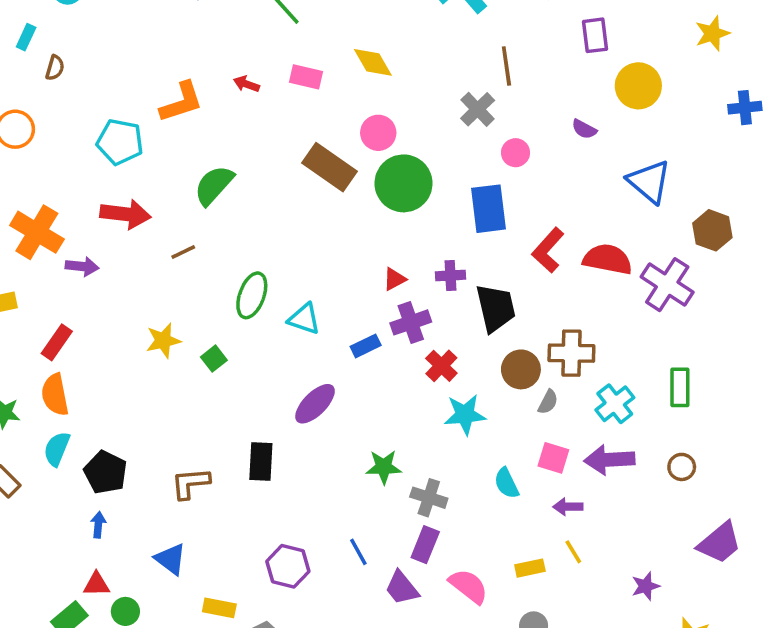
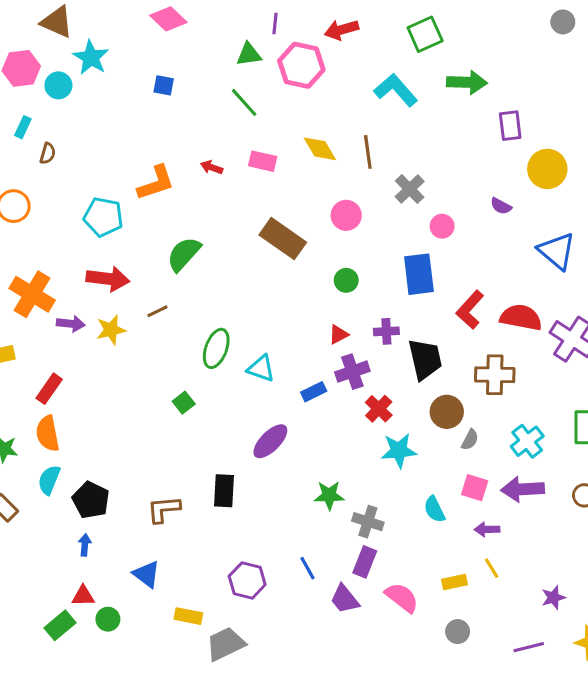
brown line: (506, 66) -> (368, 152), moved
pink circle: (378, 133) -> (346, 215), moved
green circle: (404, 183) -> (346, 280), moved, size x0.5
yellow star: (163, 341) -> (111, 330), moved
brown cross: (571, 353) -> (495, 375), moved

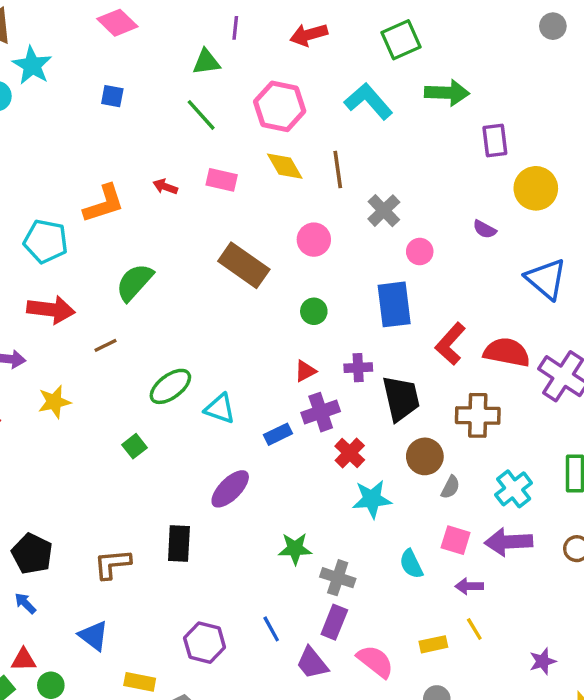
pink hexagon: (301, 65) -> (280, 106), moved
yellow star: (111, 330) -> (54, 402), moved
green ellipse: (216, 348) -> (170, 386), turned 33
blue arrow: (85, 545) -> (25, 603), turned -50

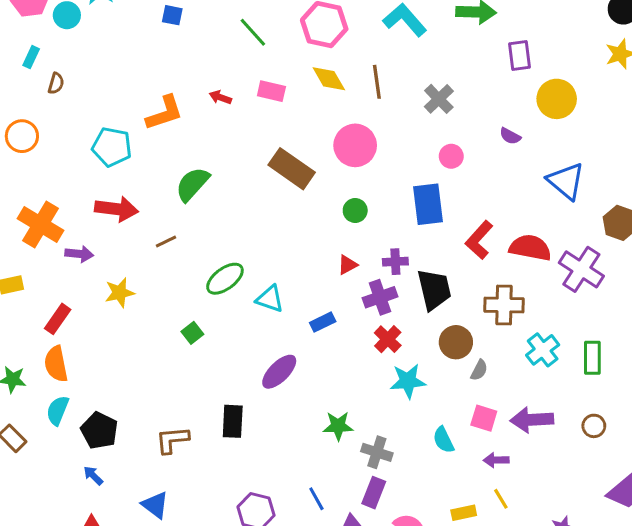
gray cross: (384, 211) -> (439, 99), moved
pink circle: (314, 240) -> (355, 145), size x1.4
purple cross: (321, 412) -> (380, 297), moved
cyan cross: (514, 489) -> (543, 350), moved

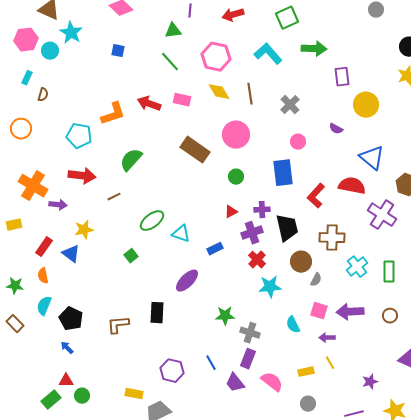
red arrow: (220, 97) -> (149, 104), size x1.6
red semicircle: (530, 248) -> (352, 186), moved
orange semicircle: (56, 364) -> (43, 276), size x0.7
blue triangle: (155, 505) -> (71, 254), moved

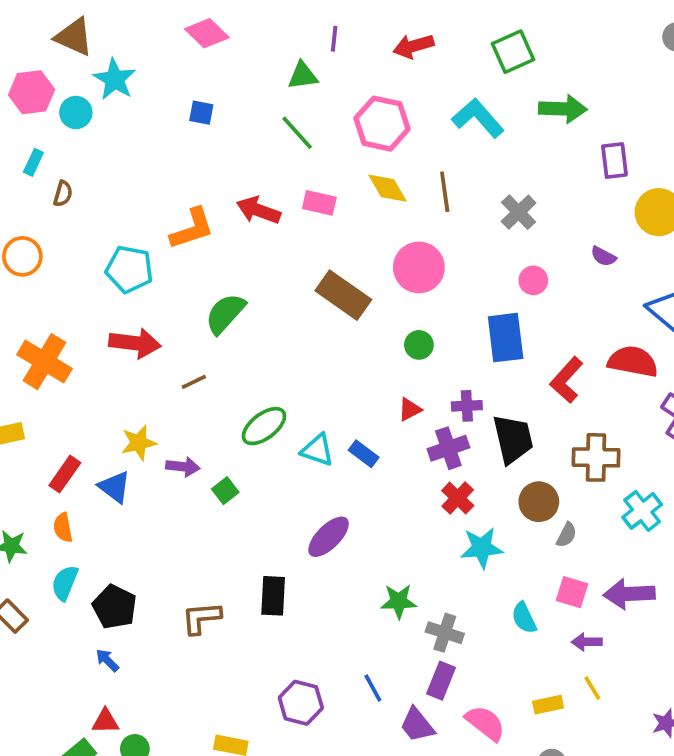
purple arrow: (58, 205) -> (183, 467), moved
blue rectangle: (215, 249) -> (364, 454), moved, turned 63

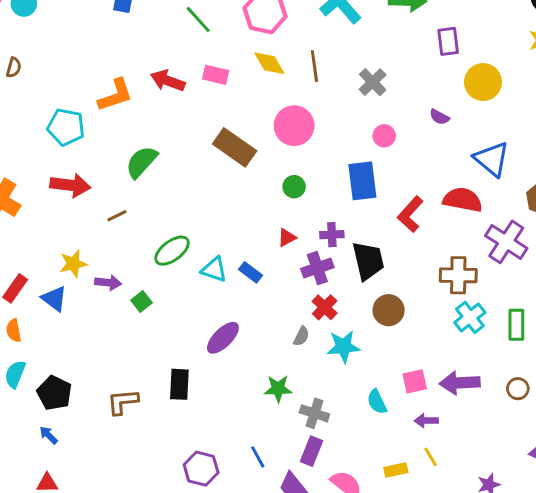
brown cross: (596, 457) -> (458, 275), moved
gray semicircle: (566, 535) -> (301, 336), moved
pink square: (572, 592) -> (415, 381), turned -30

